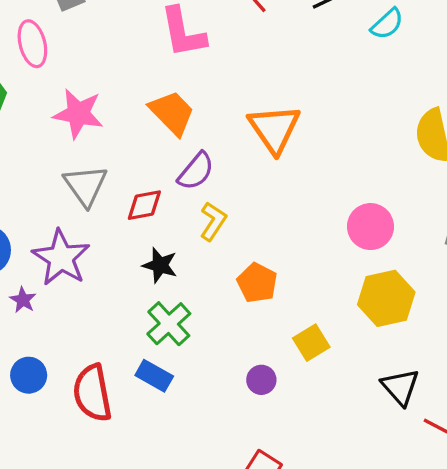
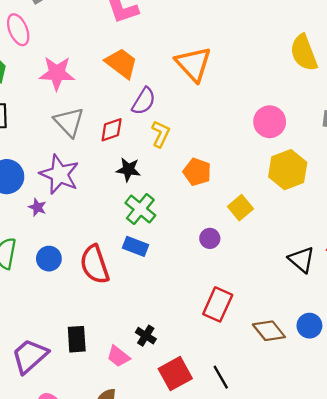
black triangle: (400, 387) -> (302, 260), moved

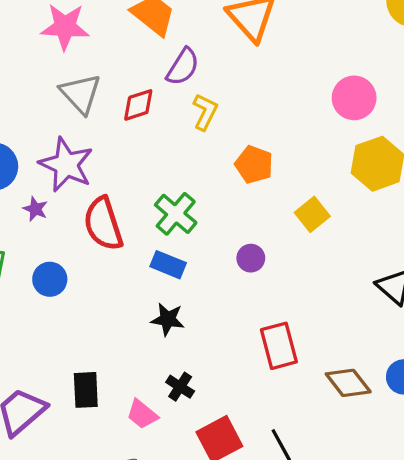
black star: (128, 170) -> (168, 319), moved
purple circle: (210, 238) -> (251, 258), moved
red semicircle: (95, 264) -> (103, 224), moved
red rectangle: (218, 304) -> (279, 346), turned -40

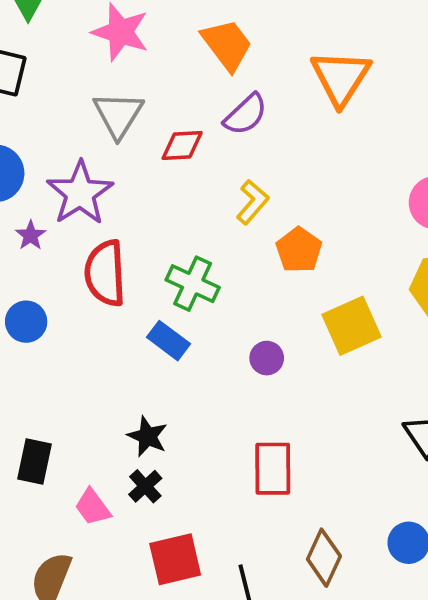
yellow L-shape: (205, 112) -> (253, 202), moved
green cross: (176, 214) -> (193, 284), turned -30
yellow square: (312, 214) -> (352, 326), size x1.4
black star: (168, 319) -> (147, 436), moved
brown diamond: (348, 383) -> (324, 558), moved, turned 48

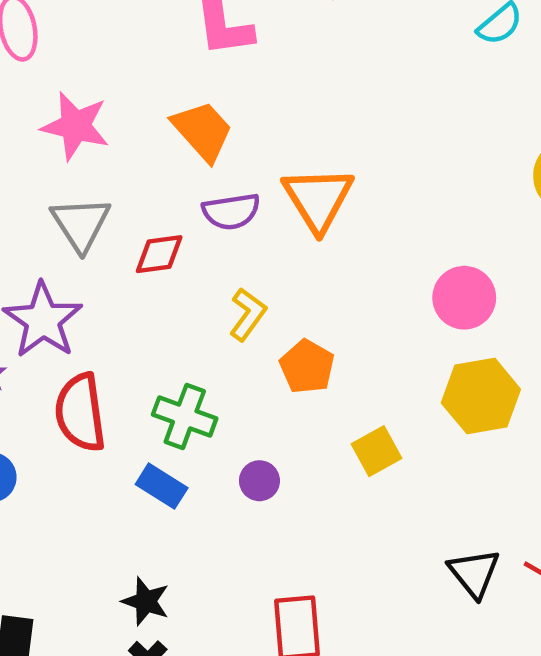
orange triangle: (341, 78) -> (318, 199), moved
purple semicircle: (246, 114) -> (231, 211), turned 39
yellow square: (352, 326) -> (377, 451), size x0.7
purple circle: (267, 358) -> (259, 481), moved

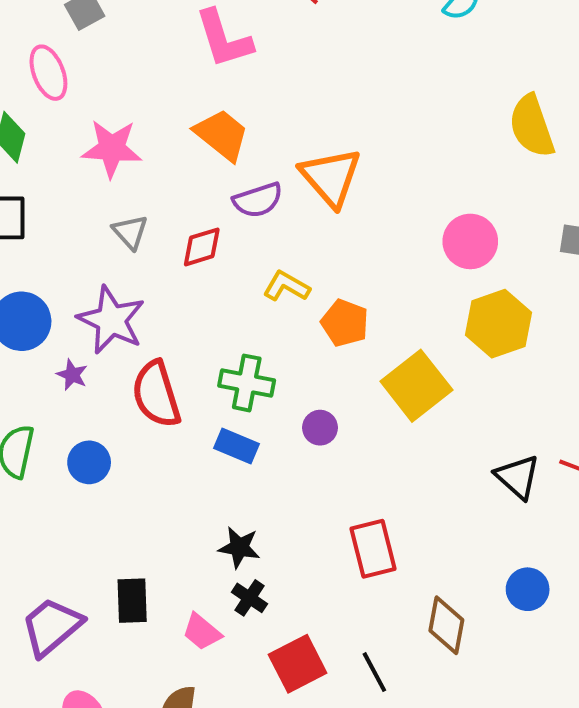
gray triangle: (81, 224) -> (130, 232), size x0.7
yellow L-shape: (248, 314) -> (286, 286), turned -87
yellow square: (377, 451) -> (416, 386), size x1.6

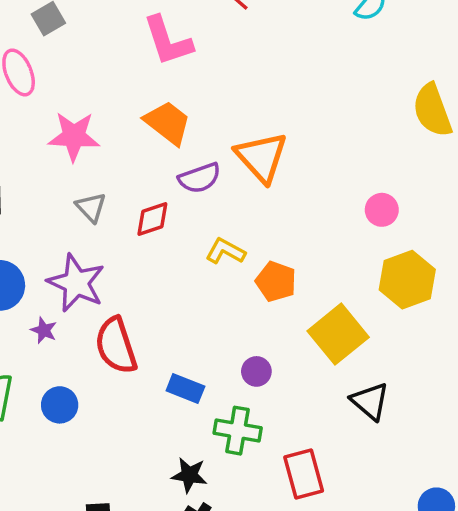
pink circle: (470, 241) -> (382, 210), size x0.7
green cross: (247, 383) -> (238, 431), moved
black triangle: (518, 477) -> (370, 401), moved

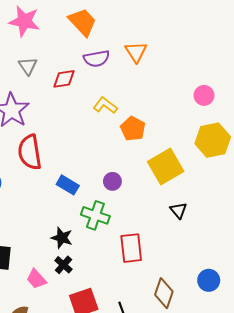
orange triangle: (261, 157) -> (136, 52), size x0.7
black triangle: (370, 401) -> (178, 210), size x0.7

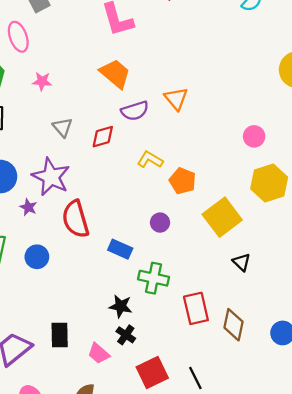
pink star: (24, 21) -> (42, 81), moved, size x0.6
purple circle: (112, 181) -> (160, 223), moved
brown diamond: (164, 293) -> (234, 325), moved

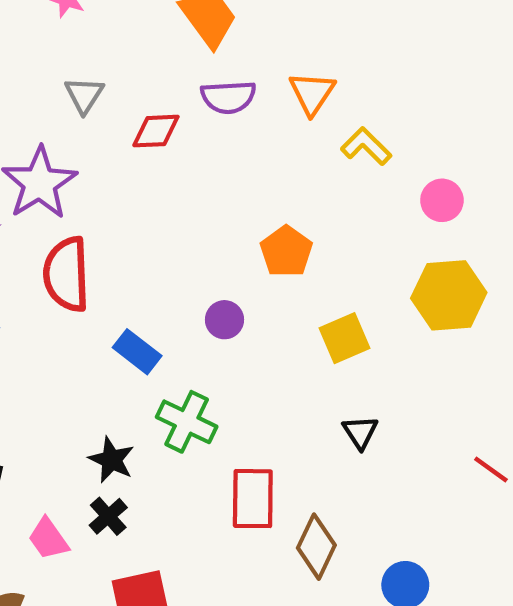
yellow L-shape: (150, 160) -> (366, 146), moved
yellow square: (222, 217) -> (345, 338), size x0.7

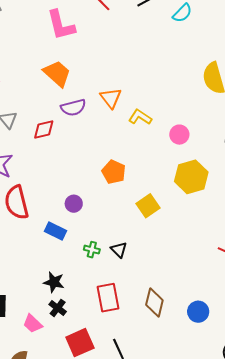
purple circle: (225, 320) -> (74, 204), moved
green cross: (187, 422) -> (92, 250), moved, size x0.6
black triangle: (360, 432) -> (119, 250), moved
red rectangle: (253, 499) -> (108, 298), moved

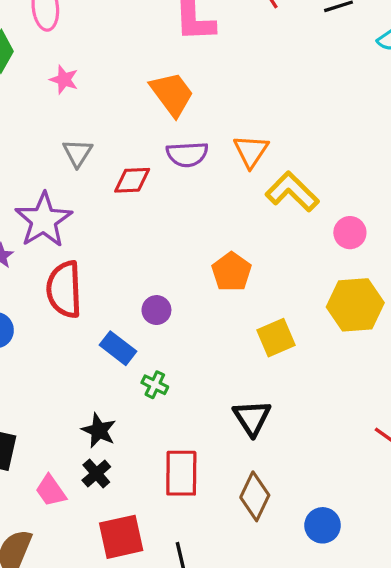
yellow L-shape: (140, 117) -> (292, 192), size x1.4
green cross: (92, 250) -> (155, 385), moved
black triangle: (119, 250) -> (252, 418), moved, size x1.4

